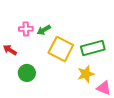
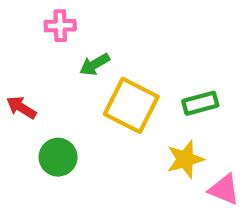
pink cross: (26, 29) -> (60, 26), moved
green rectangle: (93, 48) -> (200, 103), size x0.7

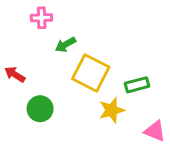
green rectangle: (200, 103) -> (137, 85), moved
yellow star: (185, 159) -> (112, 110), moved

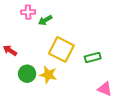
green arrow: (65, 45) -> (45, 20), moved
yellow star: (112, 110) -> (48, 75), moved, turned 30

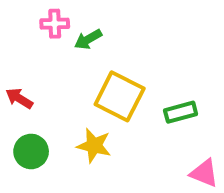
green circle: (27, 74) -> (31, 151), moved

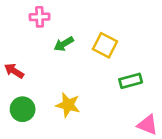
green arrow: (88, 39) -> (64, 44), moved
yellow square: (120, 96) -> (105, 45), moved, size x0.7

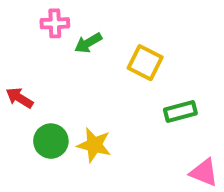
green arrow: (64, 44) -> (88, 43), moved
green circle: (23, 109) -> (51, 141), moved

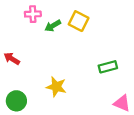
yellow square: (145, 63) -> (79, 21), moved
green circle: (51, 141) -> (16, 101), moved

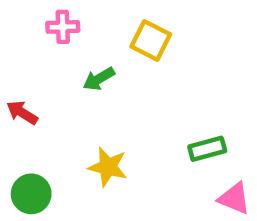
green arrow: (53, 26) -> (99, 79), moved
green rectangle: (108, 67) -> (207, 149), moved

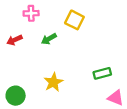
red arrow: (22, 113) -> (14, 40), moved, turned -56
yellow star: (108, 167) -> (53, 82), turned 30

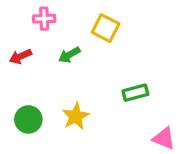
green rectangle: (102, 73) -> (135, 93), moved
green circle: (16, 96) -> (28, 119), moved

